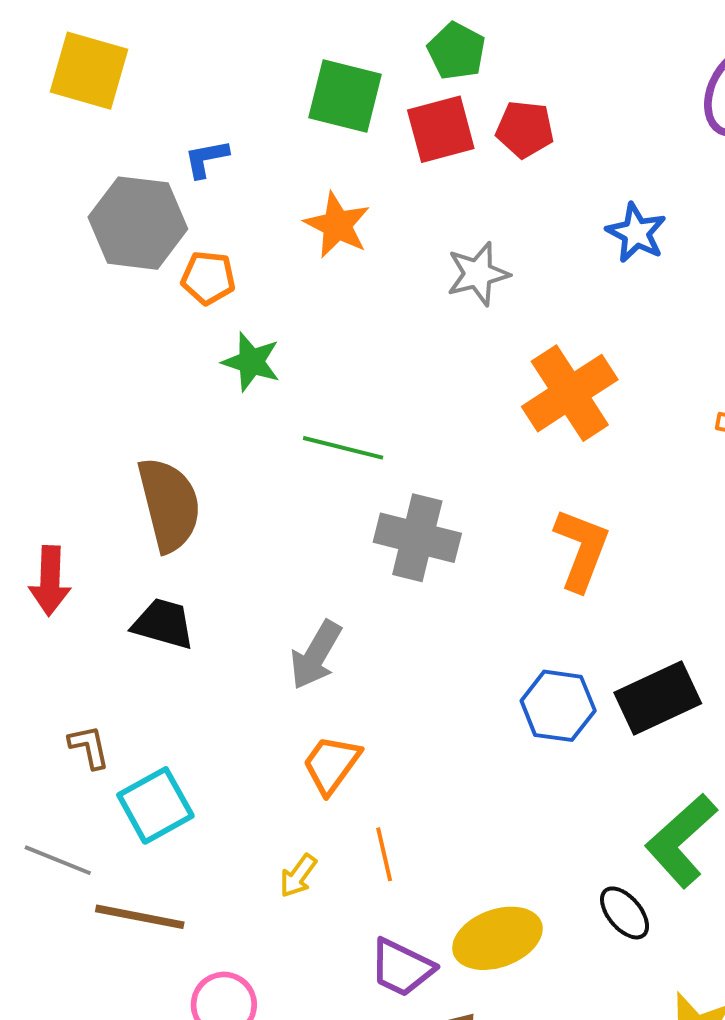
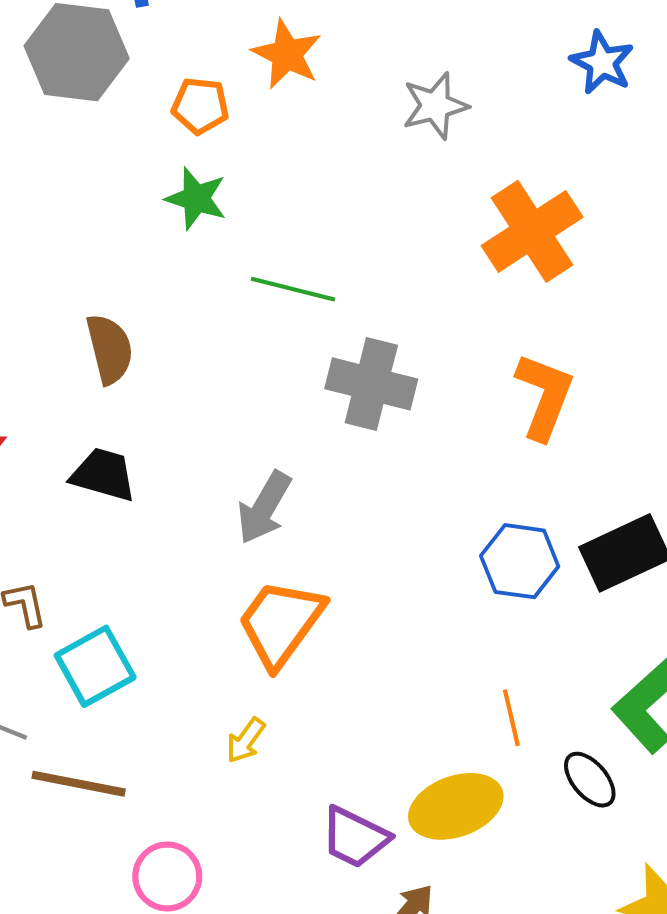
orange pentagon: (208, 278) -> (200, 106), moved
brown semicircle: (169, 504) -> (110, 349), size x0.7
orange trapezoid: (331, 764) -> (281, 623), size x1.4
orange line: (384, 854) -> (511, 718), moved

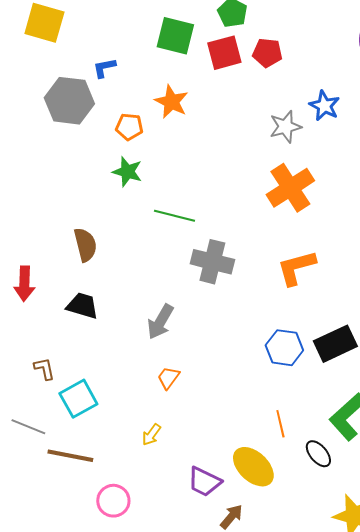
gray star: (435, 106) -> (285, 127), moved
orange L-shape: (544, 396) -> (296, 268), turned -126
orange trapezoid: (281, 623) -> (168, 378), size x0.5
yellow ellipse: (456, 806) -> (253, 467), turned 63

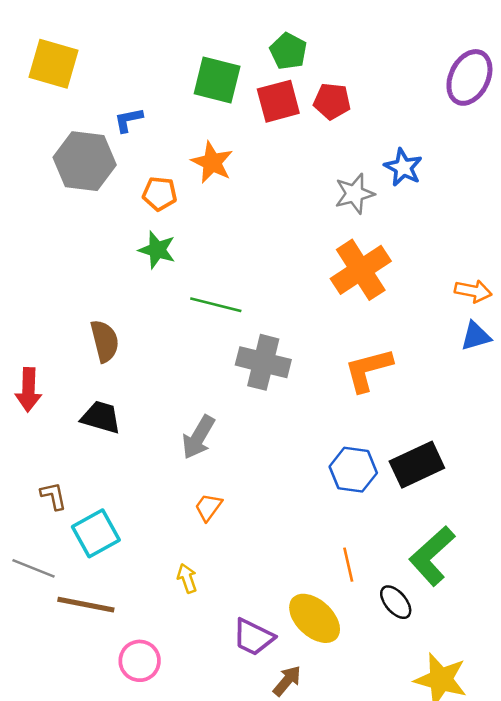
yellow arrow: (151, 435) -> (187, 578), turned 125

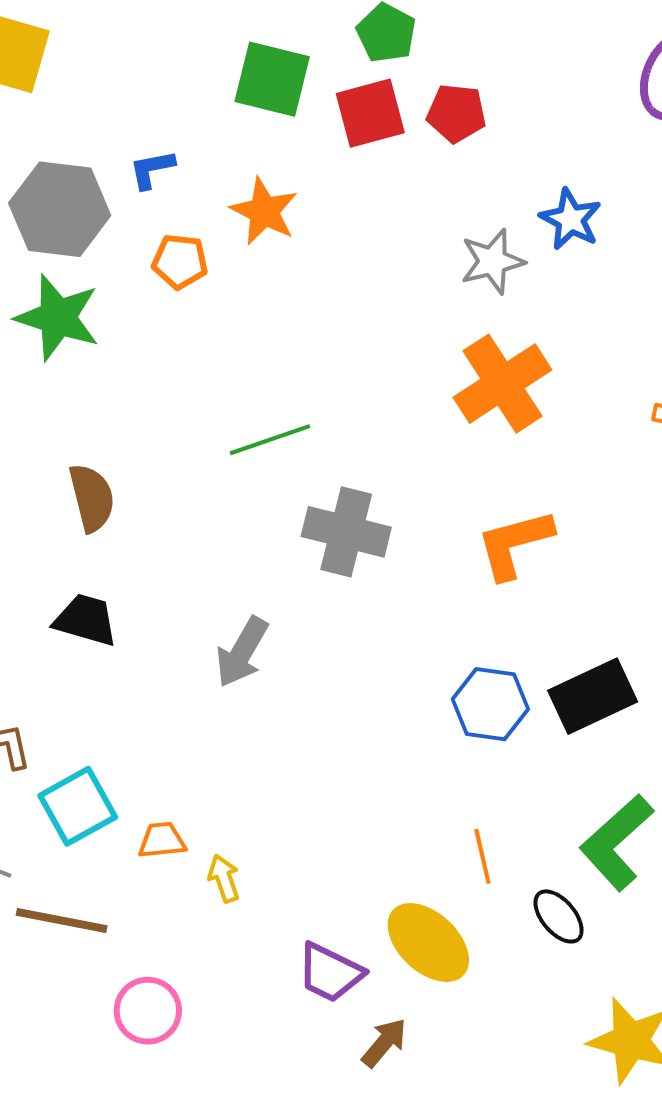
blue L-shape: (128, 120) -> (152, 169), moved
green star: (157, 250) -> (58, 317), moved, size x1.4
green line: (216, 305) -> (270, 440), turned -33
orange trapezoid: (208, 507) -> (162, 840), moved, turned 48

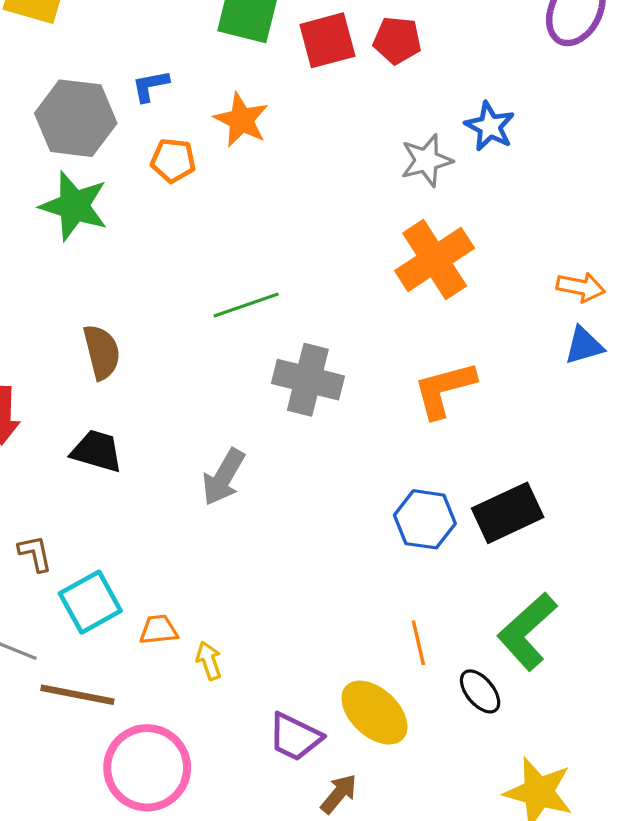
pink circle: (148, 1011) -> (147, 768), size x1.6

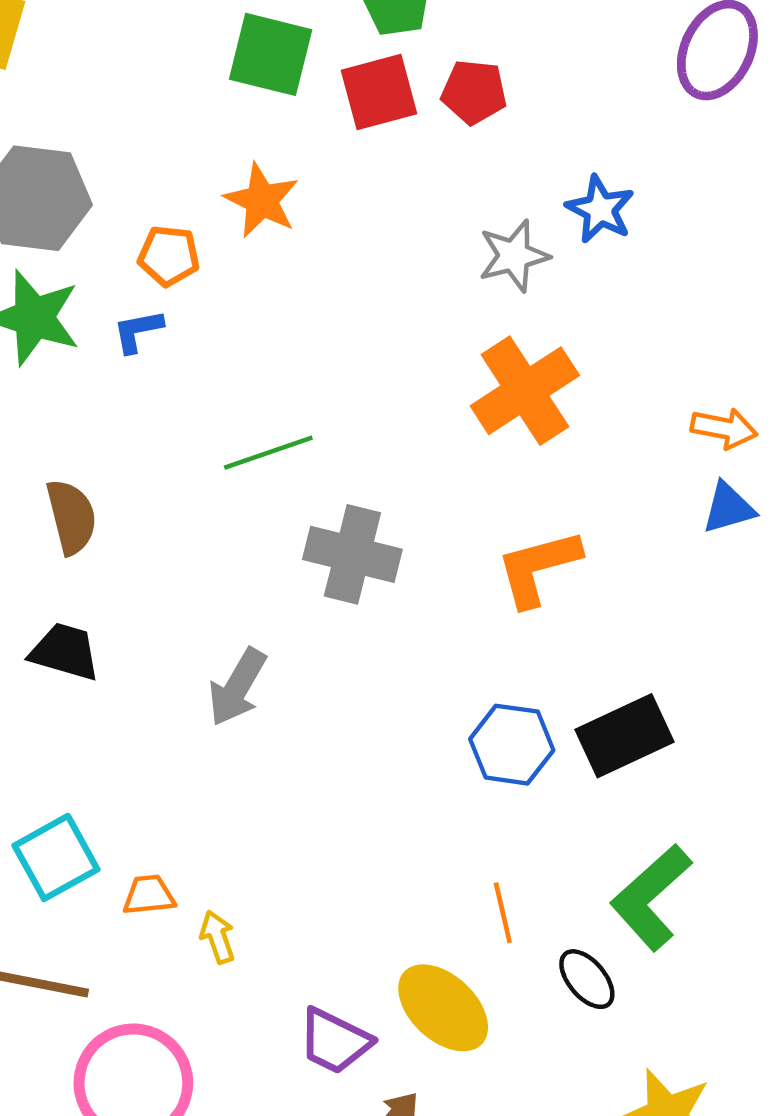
blue L-shape: (150, 86) -> (138, 331), moved

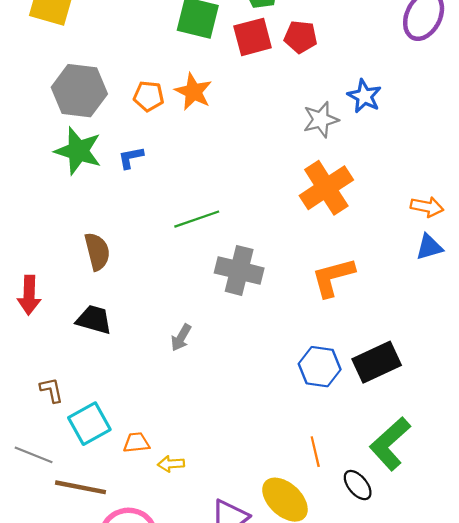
orange pentagon: (169, 256) -> (149, 96), moved
gray arrow: (237, 687) -> (181, 338), size x0.7
yellow arrow: (217, 937) -> (171, 464), turned -75

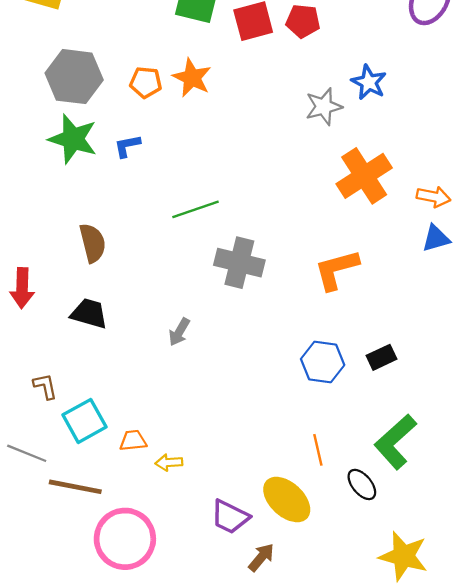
orange cross: (326, 188) -> (364, 176), moved
black rectangle: (377, 362) -> (382, 357), size x0.6

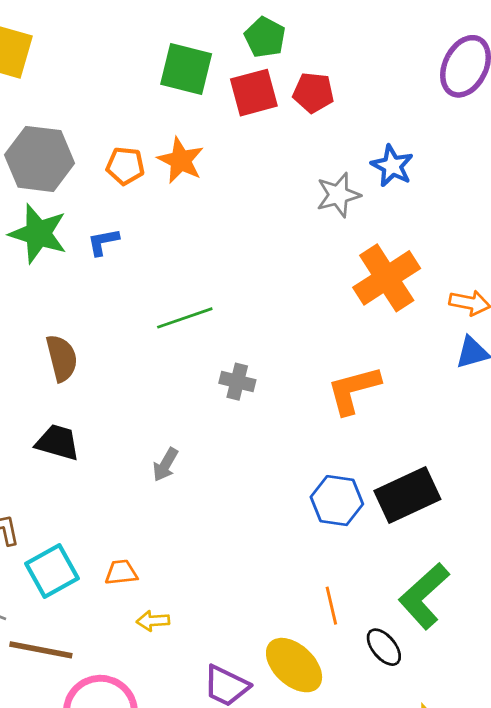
gray cross: (239, 263) -> (237, 382), size x0.6
black rectangle: (382, 357) -> (407, 495), size x1.8
orange trapezoid: (133, 441) -> (121, 572), moved

